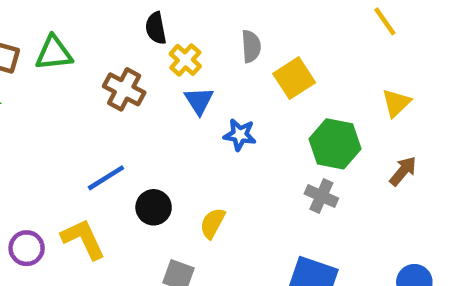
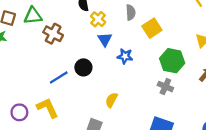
brown cross: (124, 89) -> (53, 34), moved
black circle: (154, 207) -> (83, 67), moved

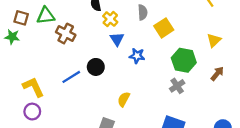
gray cross: (165, 87) -> (177, 86), turned 32
yellow L-shape: (47, 108) -> (33, 87), moved

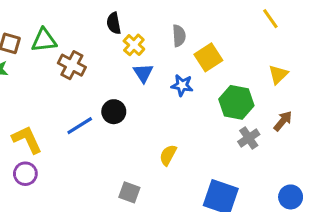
blue star: (137, 56) -> (182, 85), moved
gray cross: (177, 86) -> (249, 138), moved
yellow semicircle: (124, 99) -> (168, 155), moved

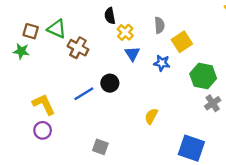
green triangle: (44, 40) -> (57, 29), turned 30
gray square: (129, 192) -> (100, 147), moved

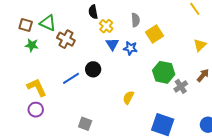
green star: (21, 51) -> (32, 45), moved
blue star: (162, 63) -> (130, 48), moved
green hexagon: (203, 76) -> (164, 72), moved

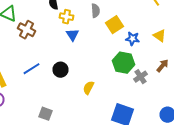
yellow cross: (106, 26) -> (66, 17), turned -32
yellow triangle: (200, 45) -> (160, 36), turned -40
blue star: (130, 48) -> (132, 39), moved
black circle: (93, 69) -> (60, 70), moved

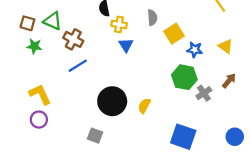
blue line: (32, 69) -> (78, 66), moved
black circle: (60, 70) -> (112, 101), moved, size x1.6

